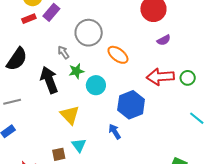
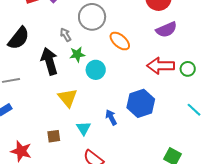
purple semicircle: (164, 40) -> (166, 30), size x1.5
blue hexagon: (131, 105) -> (141, 103), moved
cyan triangle: (79, 145) -> (84, 128), moved

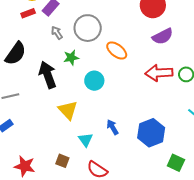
gray arrow: (66, 35) -> (57, 33), moved
green star: (77, 54) -> (71, 58), moved
blue hexagon: (141, 103) -> (151, 133), moved
brown square: (54, 136) -> (62, 161), moved, turned 32

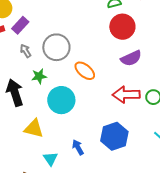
cyan circle: (94, 81) -> (61, 100), size x1.4
yellow triangle: (68, 110) -> (34, 129), turned -35
blue hexagon: (151, 133) -> (114, 136), moved

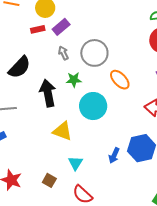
blue arrow: (78, 147) -> (114, 155), moved, turned -133

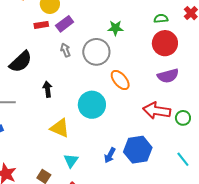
green star: (74, 80) -> (115, 28), moved
black arrow: (48, 93) -> (47, 89), size x0.6

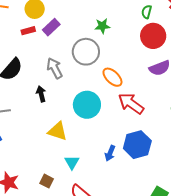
green semicircle: (161, 19) -> (147, 12), turned -64
gray arrow: (65, 50) -> (55, 68), moved, size x1.5
red arrow: (157, 111) -> (131, 104), moved, turned 32

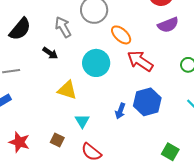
black arrow: (41, 94) -> (50, 53), turned 140

